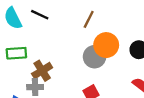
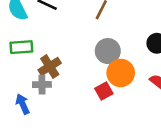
orange circle: (106, 45) -> (121, 73), moved

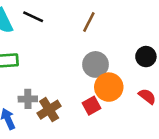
brown cross: (50, 67) -> (49, 110), moved

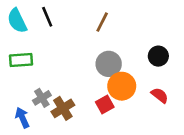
black line: (33, 17) -> (47, 17), turned 42
gray cross: (28, 99) -> (42, 98), turned -30

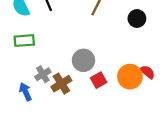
black circle: (158, 56) -> (137, 19), moved
gray circle: (109, 64) -> (83, 60), moved
orange circle: (122, 86) -> (130, 77), moved

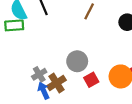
green rectangle: (24, 41) -> (14, 25), moved
blue arrow: (25, 92) -> (44, 91), moved

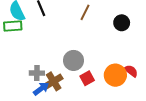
gray cross: (39, 74) -> (37, 73), turned 32
blue arrow: (44, 91) -> (41, 89), turned 77

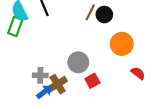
black circle: (122, 23) -> (104, 14), moved
green rectangle: (13, 26) -> (15, 26), turned -66
orange circle: (115, 75) -> (122, 44), moved

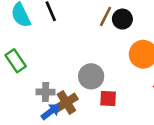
green rectangle: (15, 26) -> (16, 61), moved, turned -54
red square: (92, 81) -> (108, 99), turned 32

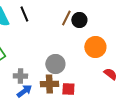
red square: (108, 99) -> (68, 89), moved
brown cross: (66, 102) -> (49, 84), moved, turned 30

